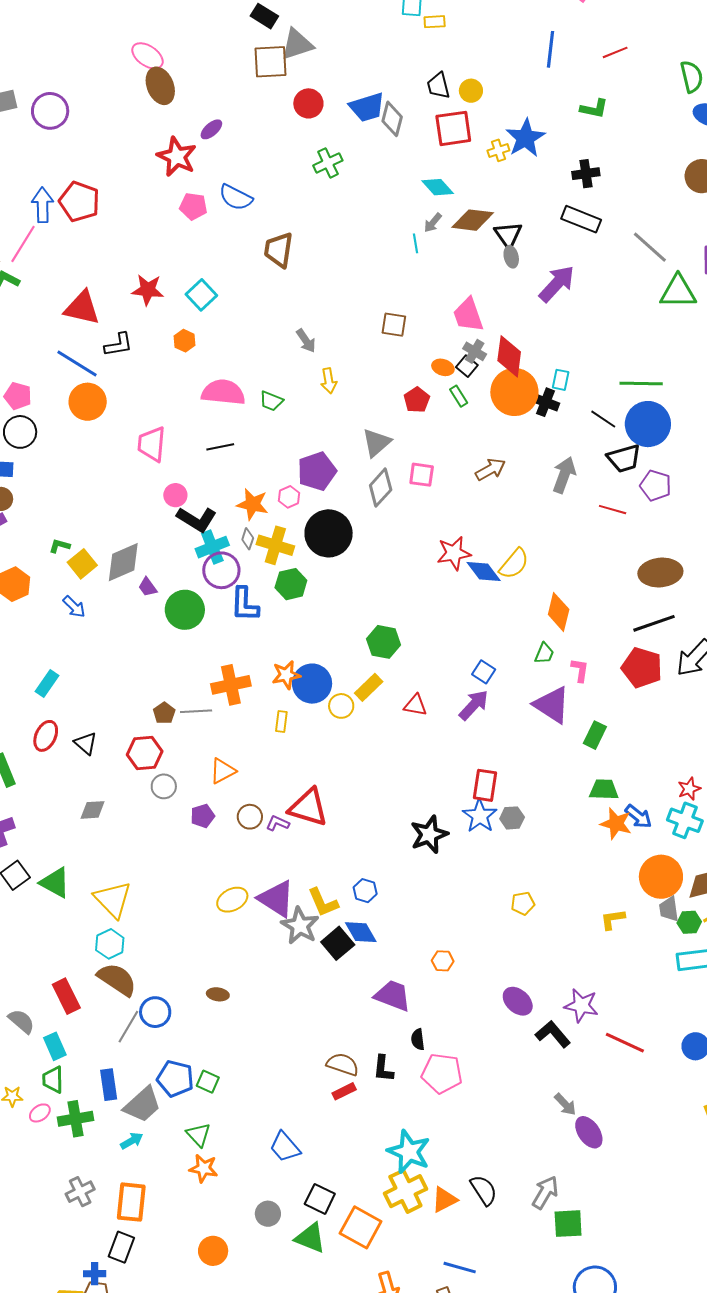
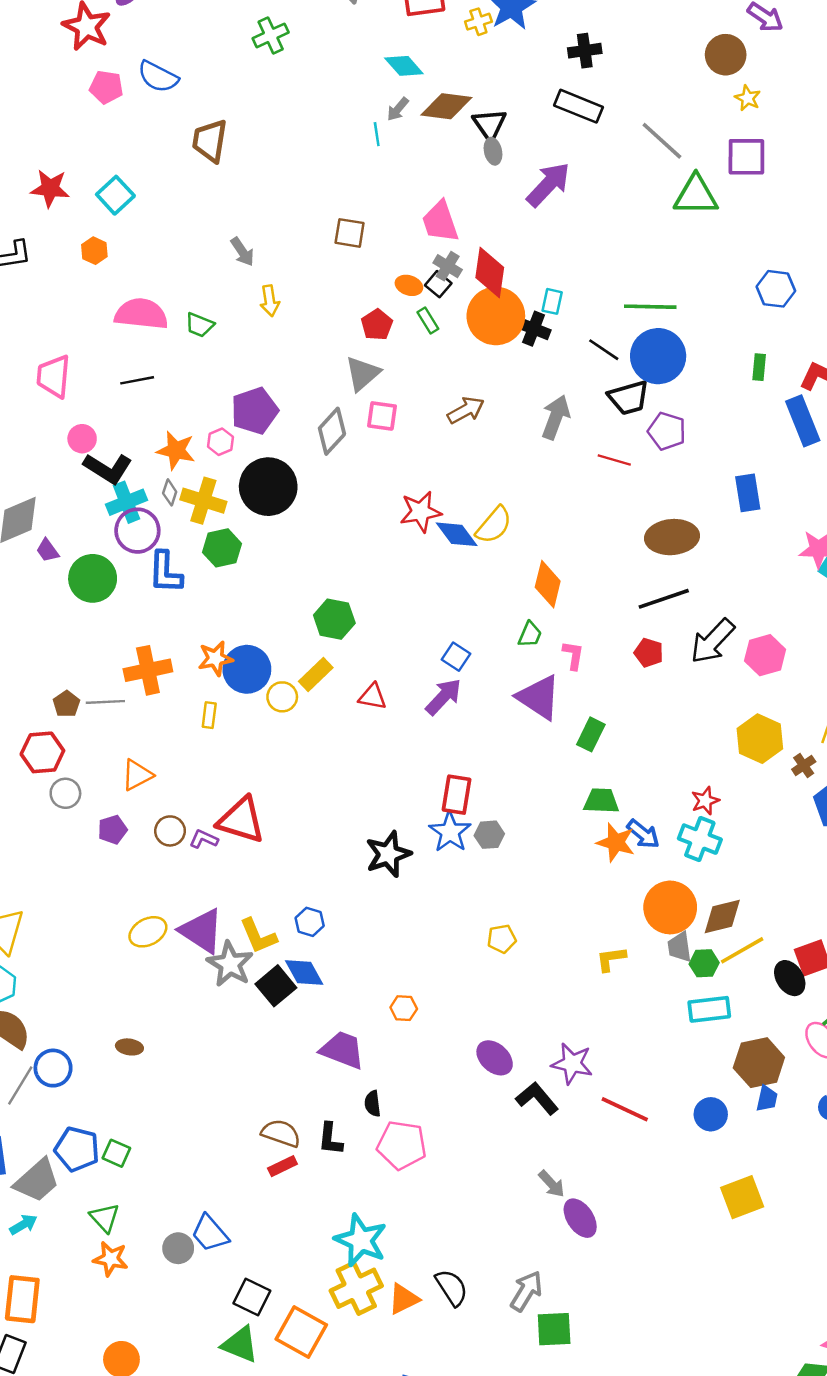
gray triangle: (376, 443) -> (363, 374), moved
red pentagon: (642, 668) -> (649, 653), size x0.6
gray circle: (268, 1214) -> (178, 1248), moved

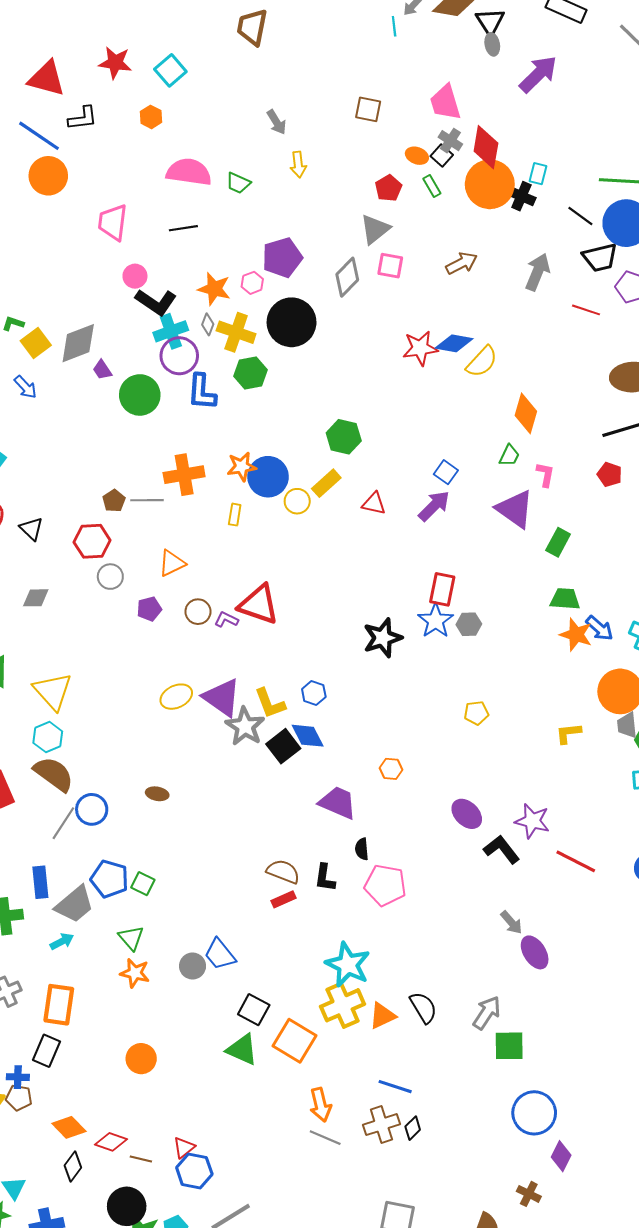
blue diamond: (457, 534) -> (454, 343), moved, turned -45

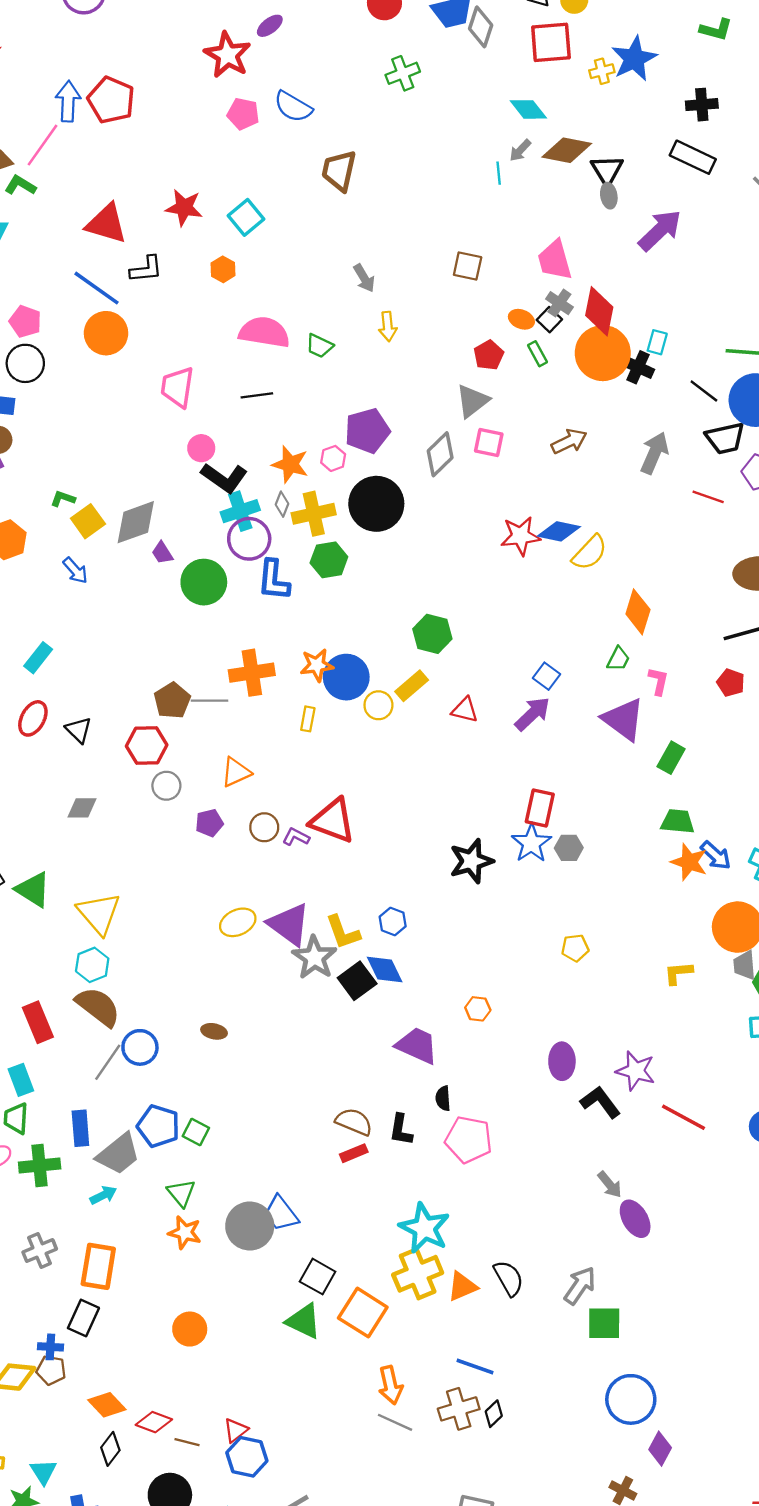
yellow cross: (236, 332) -> (314, 514), turned -33
brown pentagon: (114, 501) -> (172, 701), size x1.4
purple ellipse: (467, 814) -> (562, 1061), turned 44
gray circle: (193, 966) -> (250, 1226), size x1.6

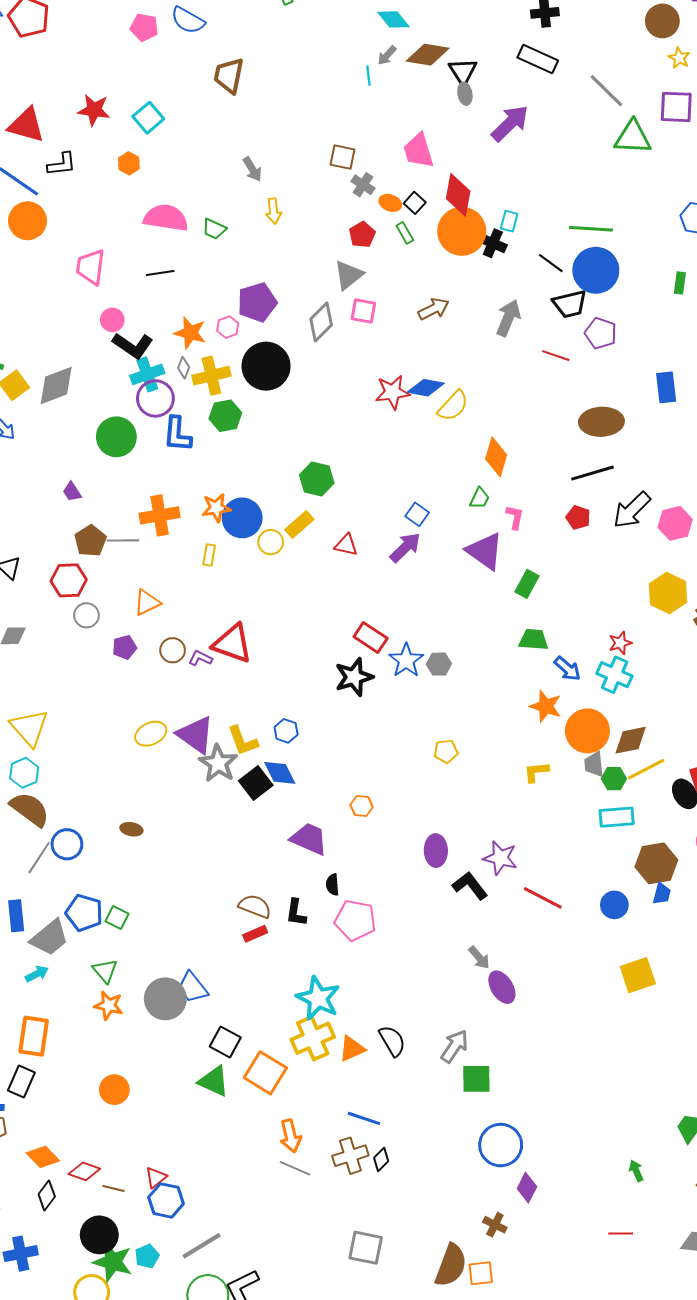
gray cross: (559, 303) -> (363, 185), moved
purple trapezoid: (162, 553) -> (72, 492), moved
red rectangle: (540, 808) -> (371, 638), moved, turned -68
orange star: (689, 862) -> (546, 706), moved

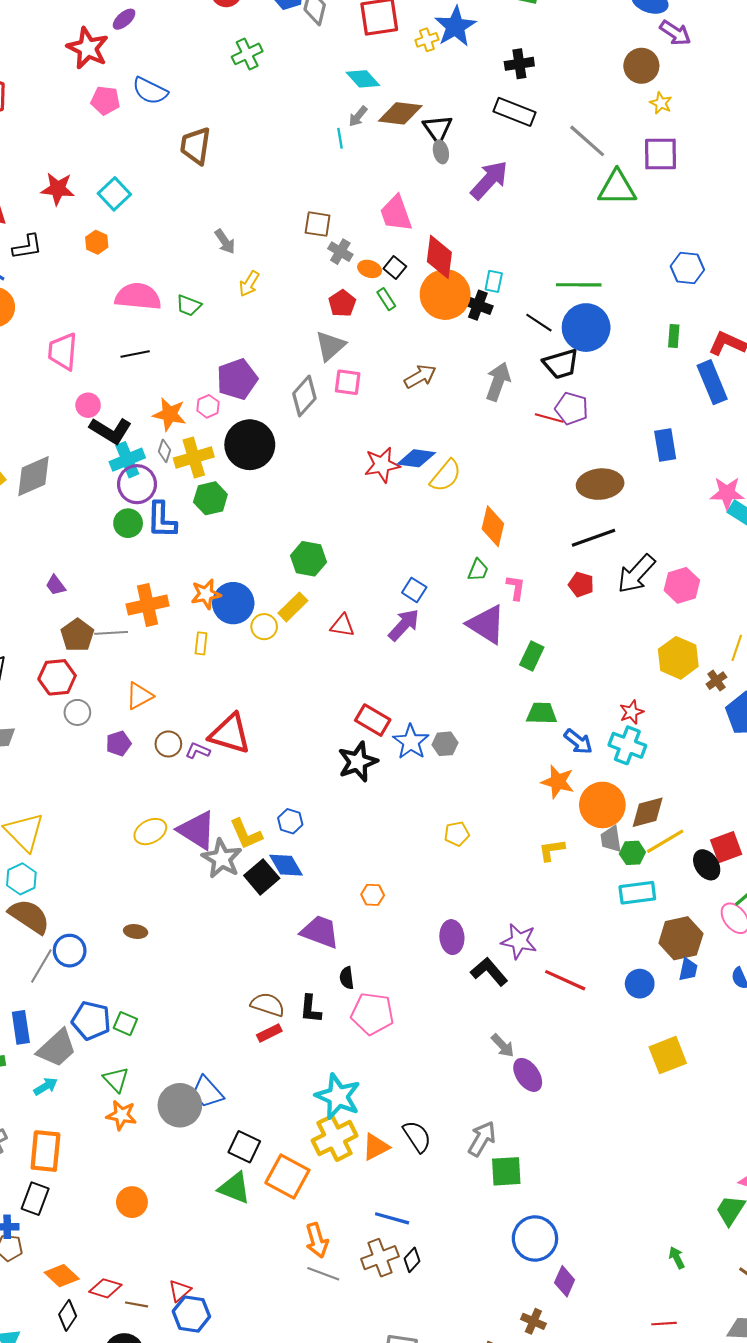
yellow arrow: (274, 211) -> (249, 284), turned 40
purple pentagon: (601, 333) -> (572, 408), moved
green circle: (116, 437) -> (128, 523), moved, size x0.7

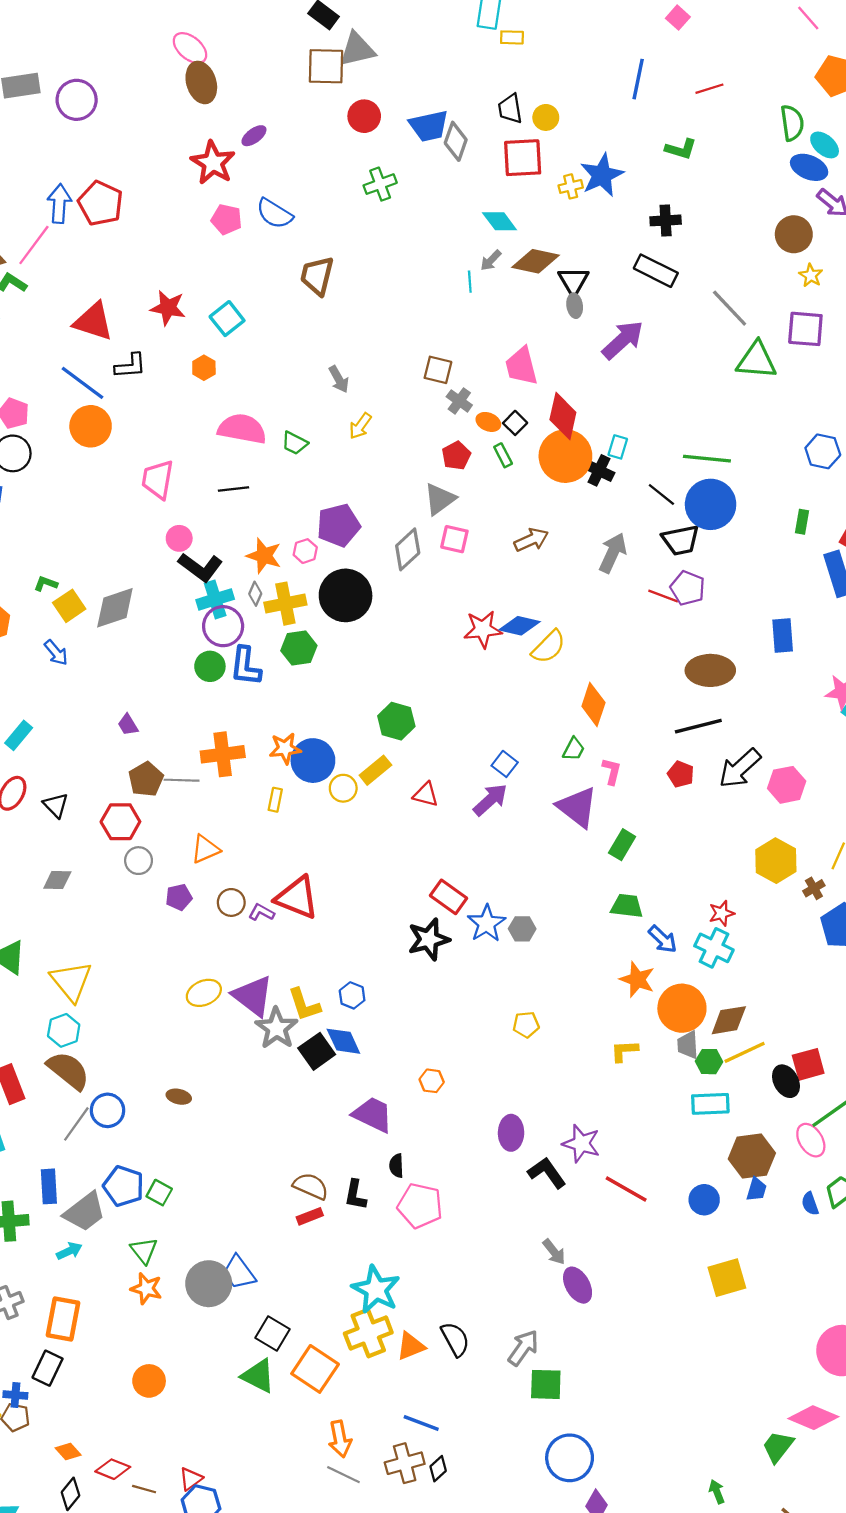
orange diamond: (62, 1276) -> (68, 1452), size x0.7

